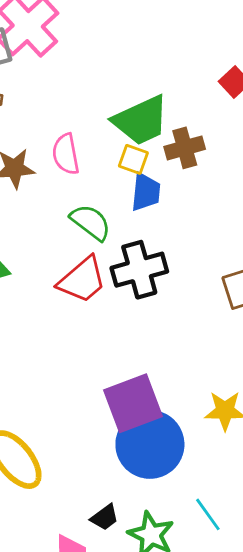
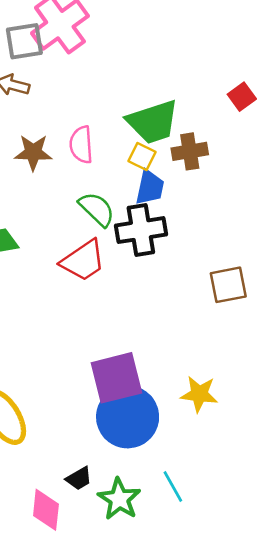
black cross: (139, 270) -> (141, 230), moved

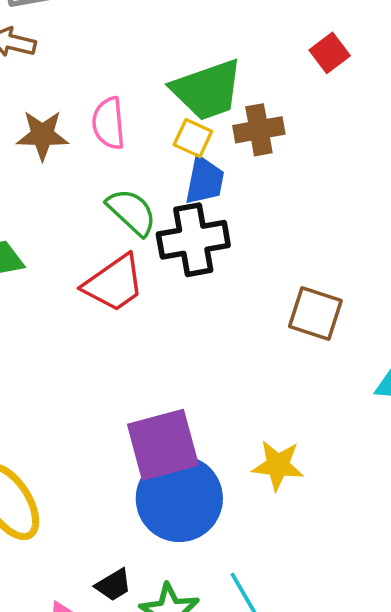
brown square: (228, 285) -> (315, 313), turned 30

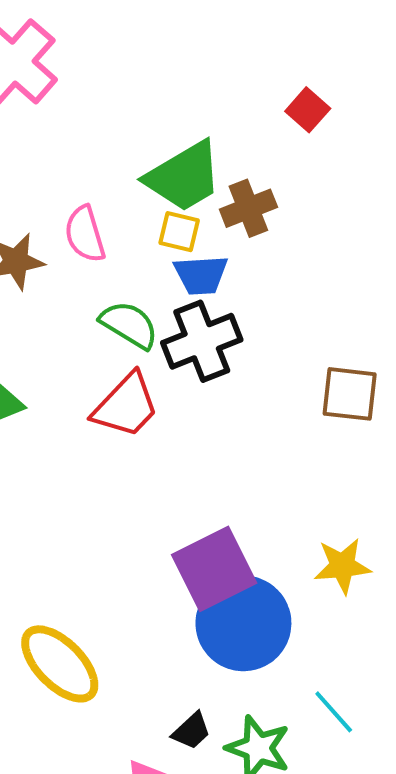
blue trapezoid: (205, 181) -> (201, 275), turned 87

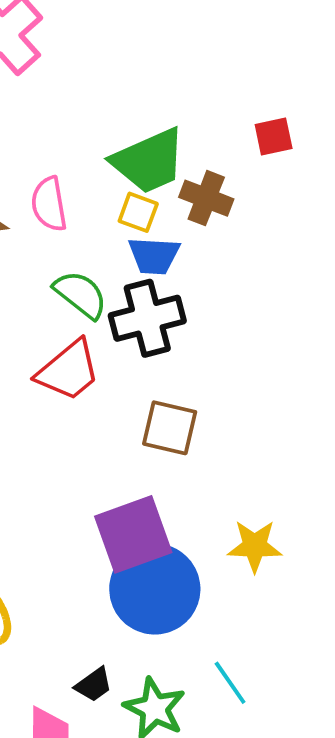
red square: (308, 110) -> (274, 137), moved, turned 30
brown cross: (248, 208) -> (206, 198), turned 36
brown square: (350, 394) -> (170, 428), moved

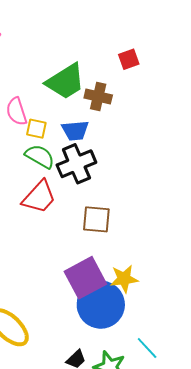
yellow square: (138, 212) -> (36, 129), moved
yellow star: (255, 546) -> (124, 279), moved

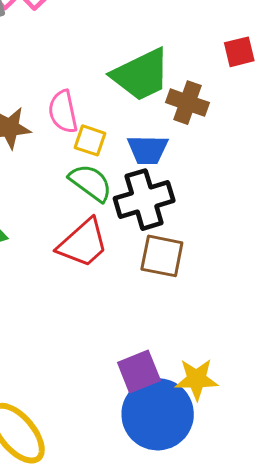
brown square: (96, 219) -> (162, 256), moved
purple square: (85, 278) -> (139, 371), size x0.7

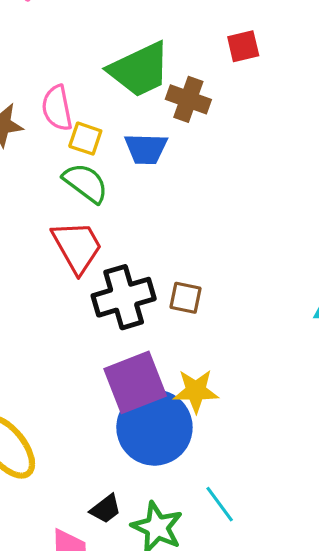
black cross: (144, 200) -> (124, 297), moved
red trapezoid: (83, 243) -> (77, 247), turned -78
brown square: (162, 256) -> (186, 298), moved, size x0.7
purple square: (139, 371) -> (135, 382), size x1.4

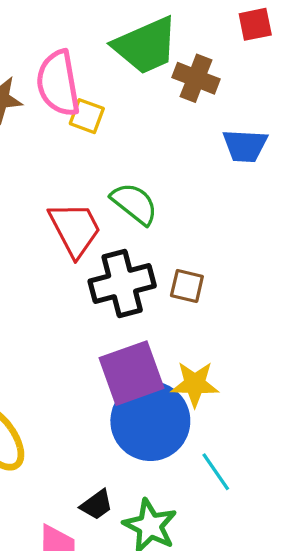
pink semicircle: (57, 108) -> (58, 83), size x1.4
blue trapezoid: (146, 149) -> (245, 146), moved
green semicircle: (86, 183) -> (134, 204), moved
cyan line: (220, 504) -> (216, 472), moved

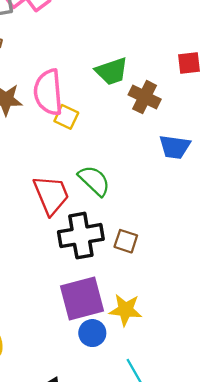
green trapezoid: (146, 46) -> (112, 71), size x0.7
blue circle: (150, 421) -> (92, 333), size x0.5

